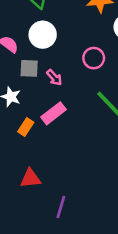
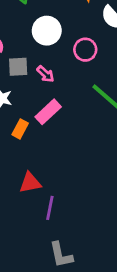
white circle: (43, 35) -> (47, 31), moved
purple line: (61, 207) -> (50, 208), moved

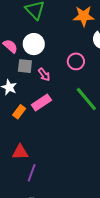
white circle: (47, 31) -> (34, 44), moved

